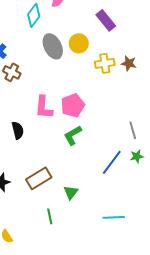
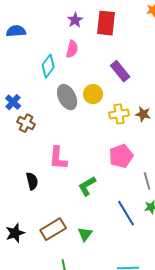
pink pentagon: (73, 105) -> (121, 156), moved
blue line: (112, 162) -> (126, 213), turned -68
green triangle: (71, 192) -> (85, 234), moved

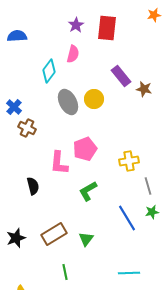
yellow cross: (119, 114) -> (129, 161), moved
brown star: (143, 114) -> (144, 89), moved
pink pentagon: (121, 156) -> (85, 149), moved

